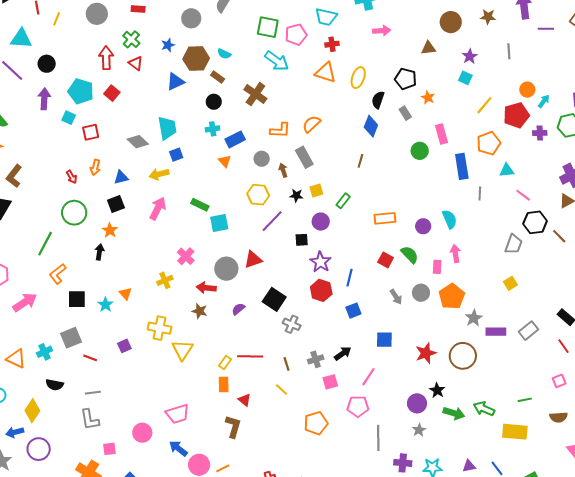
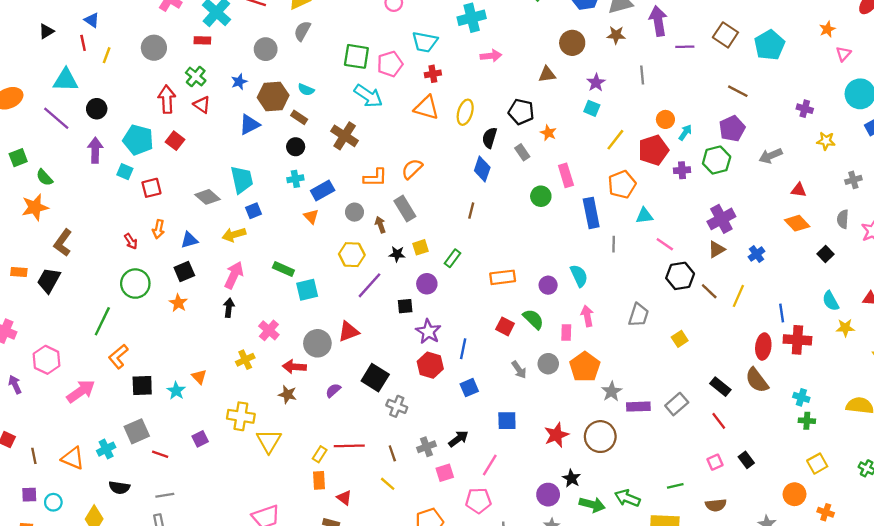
gray trapezoid: (513, 244) -> (639, 315), moved
black arrow: (99, 252) -> (229, 308), moved
yellow square: (510, 283) -> (680, 339), moved

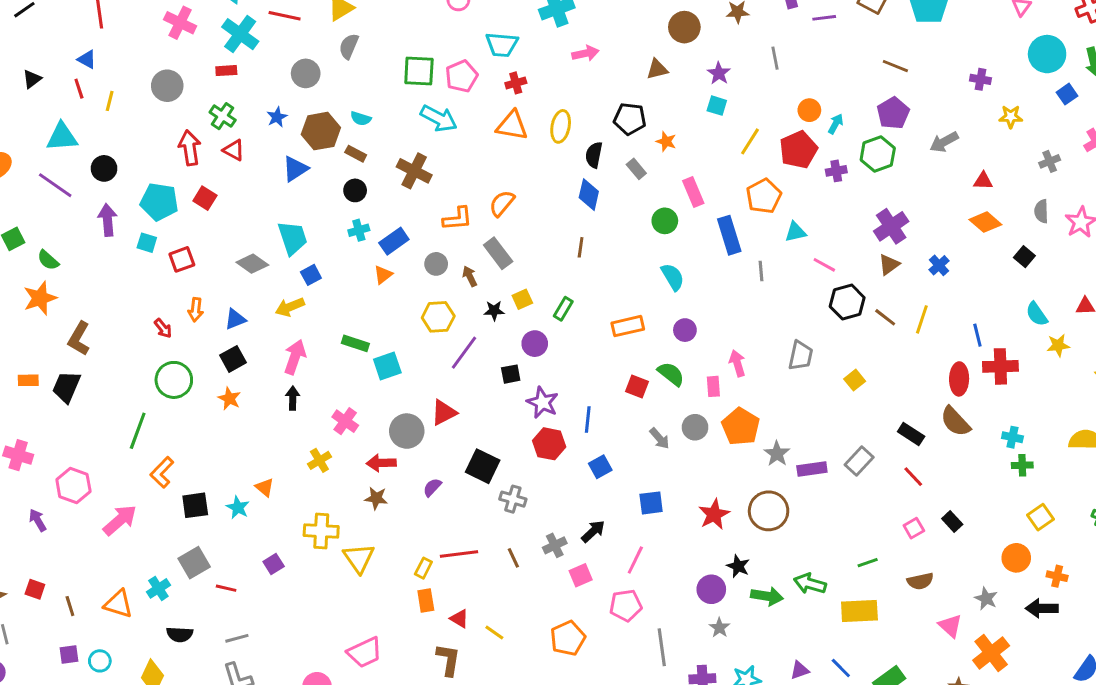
orange triangle: (311, 216) -> (383, 275), turned 42
cyan semicircle: (579, 276) -> (673, 277), moved
yellow line: (388, 484) -> (494, 633), moved

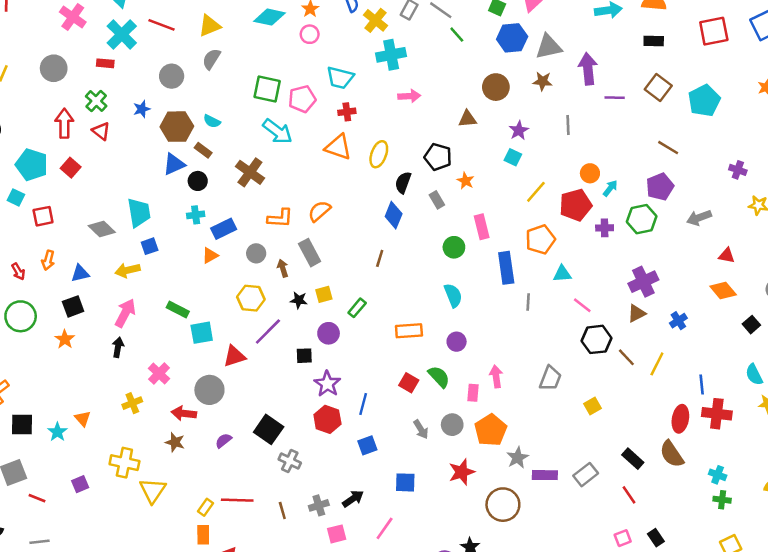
blue triangle: (295, 169) -> (174, 164), moved
red triangle: (444, 413) -> (234, 356), moved
red star: (714, 514) -> (462, 472), moved

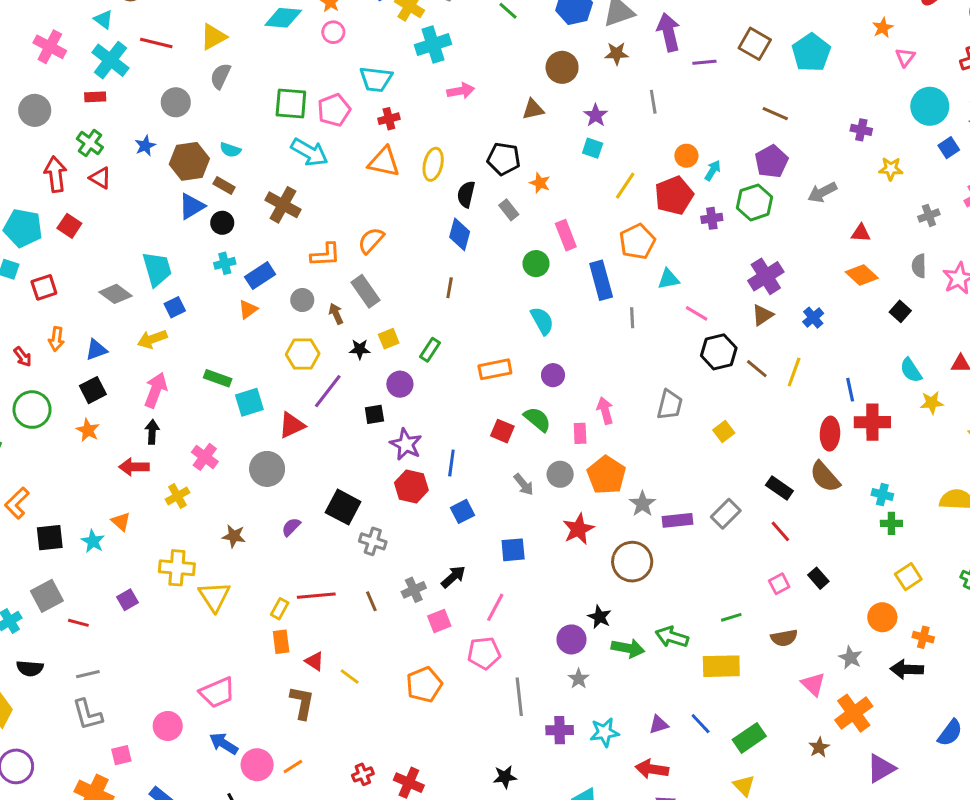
red arrow: (184, 413) -> (134, 467), moved

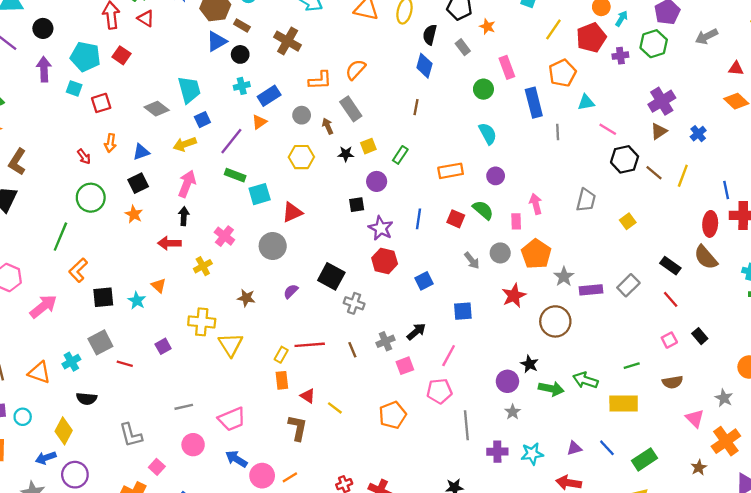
purple line: (328, 391) -> (231, 141), moved
blue line: (451, 463) -> (419, 219), moved
gray line: (88, 674) -> (184, 407), moved
pink square: (121, 755) -> (157, 467), turned -35

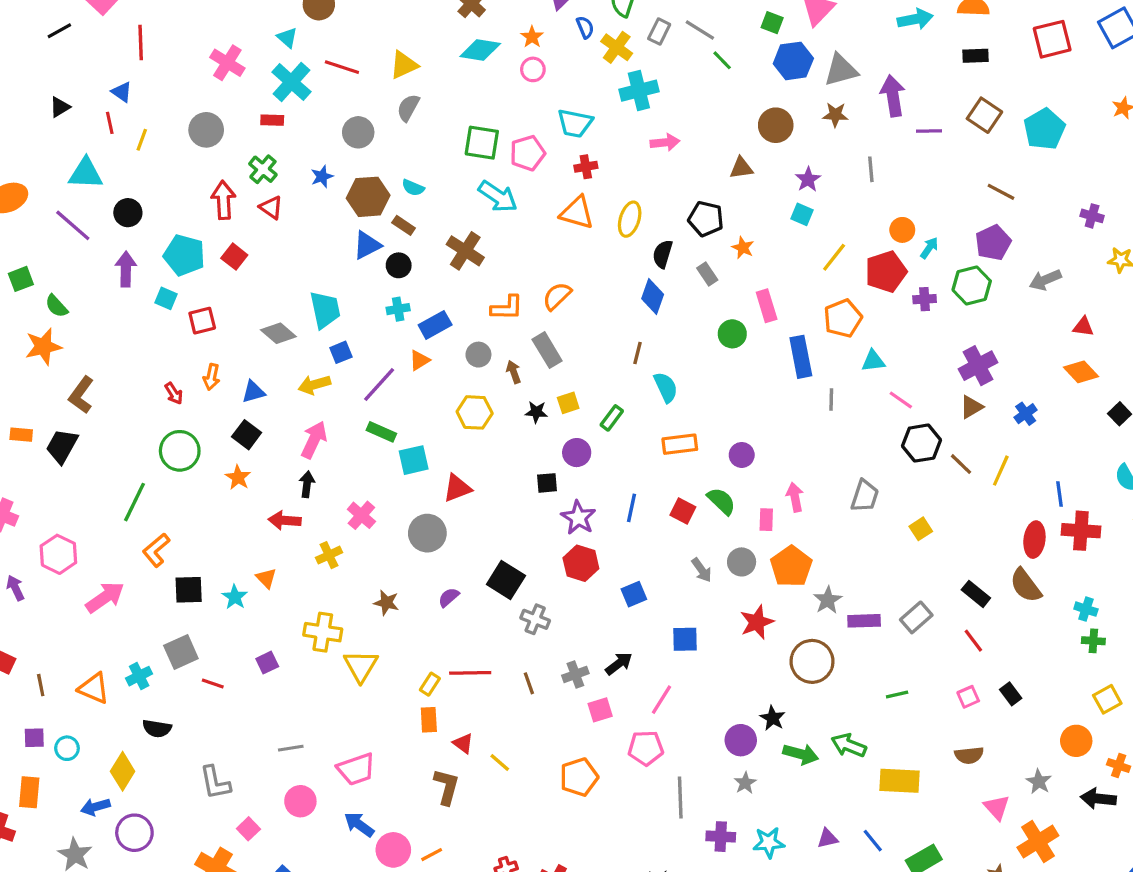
cyan semicircle: (488, 134) -> (666, 387), moved
black square: (138, 183) -> (247, 435), turned -30
green line: (632, 366) -> (897, 695), moved

